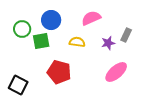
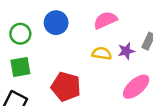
green square: (41, 41) -> (20, 67), moved
yellow semicircle: (77, 42) -> (102, 53), moved

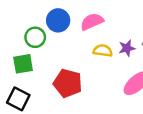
pink semicircle: (105, 20) -> (92, 22), moved
green circle: (20, 34) -> (35, 37), moved

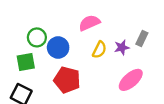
blue circle: (58, 20) -> (58, 47), moved
yellow semicircle: (103, 51) -> (99, 50), turned 108

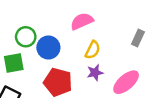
purple star: (122, 47) -> (95, 73), moved

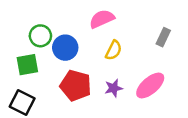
purple star: (95, 73) -> (114, 88), moved

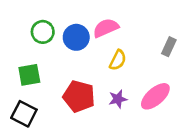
green circle: (40, 36) -> (43, 32), moved
blue circle: (65, 48) -> (76, 37), moved

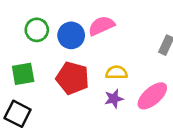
yellow semicircle: (118, 60) -> (117, 73), moved, turned -115
red pentagon: (79, 96) -> (73, 78), moved

